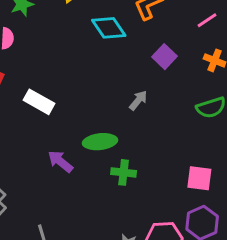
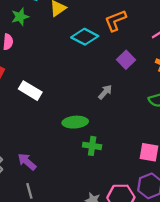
cyan diamond: (109, 28) -> (85, 37), turned -30
purple arrow: (60, 161) -> (27, 162), moved

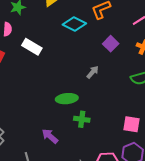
white rectangle: (30, 91) -> (32, 47), moved
purple arrow: (27, 162) -> (50, 136), moved

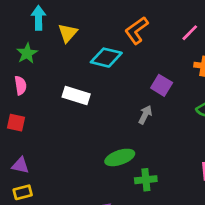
purple square: (111, 44) -> (162, 85), moved
white rectangle: (32, 47) -> (76, 96), moved

